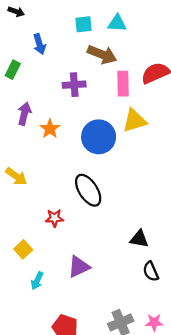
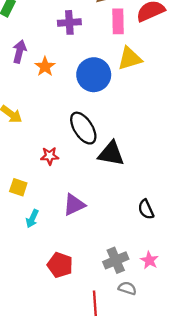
black triangle: (139, 239) -> (111, 154), moved, size x1.4
yellow square: (23, 249) -> (18, 187), turned -30
pink star: (154, 322) -> (149, 260), turned 30

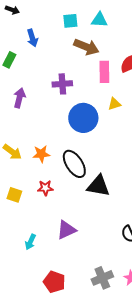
purple cross: (69, 22) -> (62, 84), moved
yellow triangle: (130, 58) -> (114, 104), size x0.6
orange star: (45, 67) -> (41, 154), moved, turned 30
yellow square: (18, 187) -> (14, 195), moved

